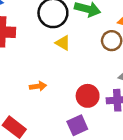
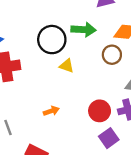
purple square: (77, 125) -> (109, 138), moved

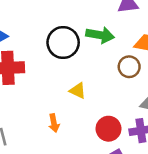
yellow triangle: (67, 66) -> (78, 91), moved
orange arrow: (51, 111) -> (54, 123), turned 91

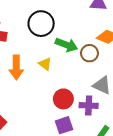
green arrow: (100, 35) -> (66, 45), moved
orange arrow: (54, 123) -> (16, 67), moved, size x1.6

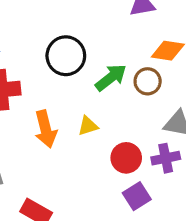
green arrow: (66, 45) -> (111, 78), turned -45
yellow triangle: (45, 64) -> (88, 126), moved, turned -40

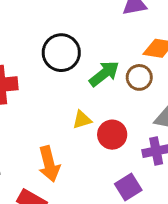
orange arrow: (46, 129) -> (49, 164), moved
red circle: (126, 158) -> (112, 135), moved

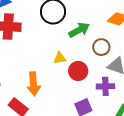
brown circle: (139, 77) -> (101, 47), moved

